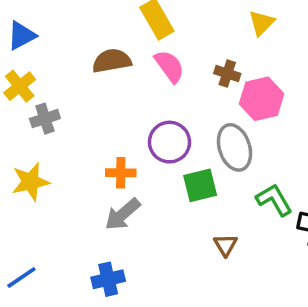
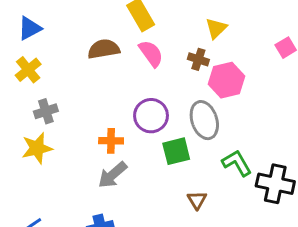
yellow triangle: (262, 23) -> (216, 28), moved
gray cross: (45, 119) -> (46, 111), moved

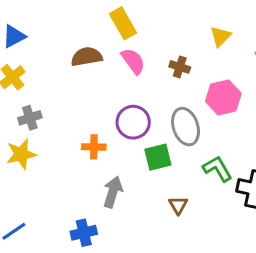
yellow triangle: (216, 28) -> (220, 36), moved
pink hexagon: (226, 80) -> (223, 97), moved
gray arrow: (113, 175) -> (113, 192), moved, turned 148

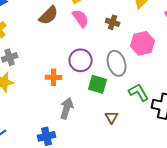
brown semicircle: (87, 57) -> (49, 15), turned 145
green square: (158, 157) -> (98, 84), turned 30

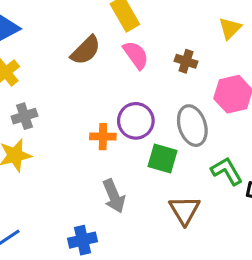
orange cross: (54, 77) -> (103, 137), moved
gray arrow: (67, 108) -> (114, 196), turned 140
brown triangle: (112, 117) -> (184, 210), size x1.5

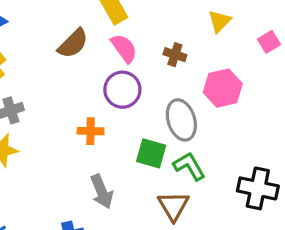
purple circle: (136, 121) -> (122, 90), moved
green L-shape: (227, 171) -> (189, 166), moved

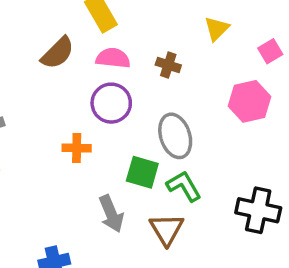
pink semicircle: (124, 48) -> (113, 58), turned -48
pink hexagon: (223, 88) -> (250, 101), moved
gray arrow: (102, 192) -> (111, 214), moved

